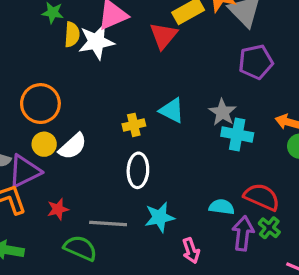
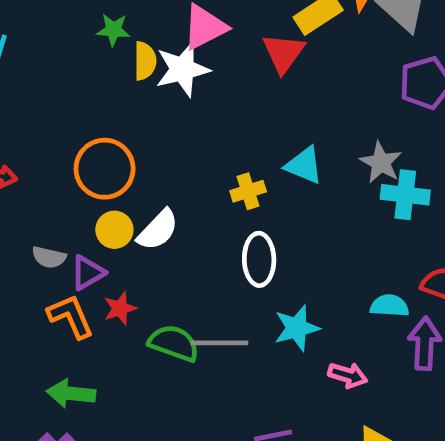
purple triangle: (25, 171) -> (88, 273), size x0.7
red star: (58, 209) -> (120, 308), moved
green semicircle: (80, 248) -> (174, 343), moved
pink arrow: (191, 251) -> (348, 375), turned -50

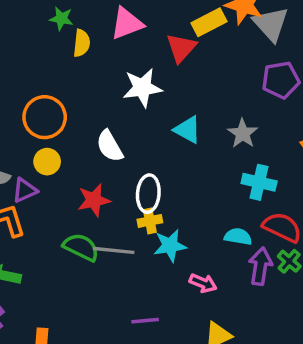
white star: (182, 69) -> (142, 88), moved
yellow cross: (248, 191) -> (150, 221), moved
cyan cross: (405, 195) -> (259, 182), moved
white semicircle: (158, 230) -> (110, 146), moved, turned 100
red star: (120, 308) -> (94, 200), moved, size x1.4

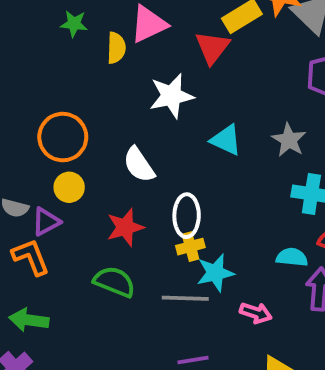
yellow semicircle: (82, 43) -> (116, 48), moved
gray line: (114, 250) -> (185, 298), moved

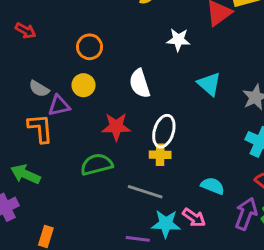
white star: (171, 96) -> (178, 40), size x0.7
orange circle: (63, 137) -> (90, 47), size x0.7
cyan semicircle: (292, 257) -> (213, 186), moved
cyan star: (215, 273) -> (166, 224), moved
green semicircle: (114, 282) -> (97, 164), turned -52

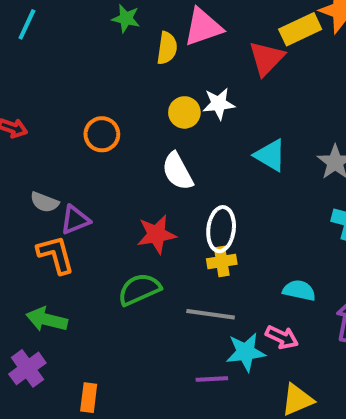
yellow circle: (83, 85) -> (184, 112), moved

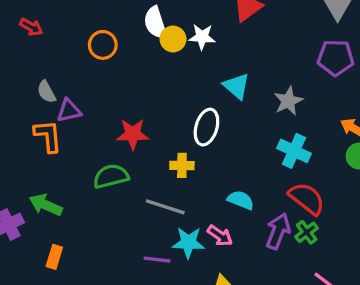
white semicircle: (177, 171) -> (155, 23), moved
gray semicircle: (44, 202) -> (46, 92), turned 30
white ellipse: (221, 229) -> (206, 127), moved
green arrow: (47, 319) -> (46, 205), moved

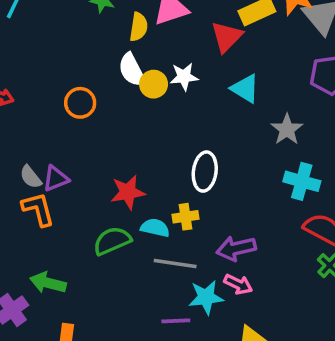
cyan triangle: (237, 86) -> (245, 89), moved
gray semicircle: (46, 92) -> (31, 177), moved
cyan semicircle: (241, 200) -> (155, 228), moved
purple arrow: (278, 231) -> (236, 248), moved, turned -114

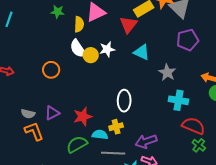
gray semicircle: (31, 177) -> (28, 114), turned -32
purple triangle: (56, 179) -> (52, 113), moved

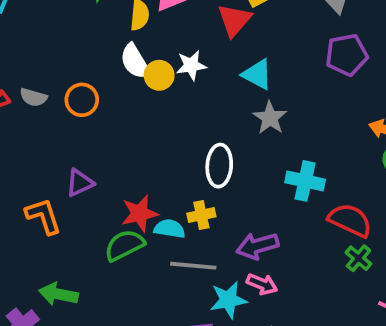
gray star: (167, 72) -> (270, 118), moved
cyan cross: (178, 100) -> (305, 181), moved
gray semicircle: (28, 114) -> (33, 97), moved
red star: (83, 116) -> (140, 213), moved

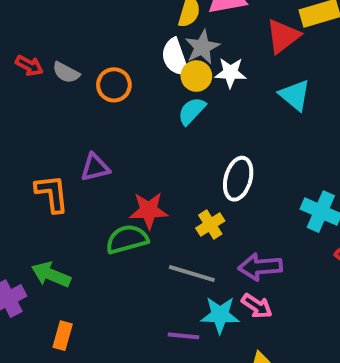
gray star: (270, 118) -> (202, 47), moved
yellow cross: (201, 215) -> (210, 224), turned -32
cyan semicircle: (170, 229) -> (192, 111), moved, turned -68

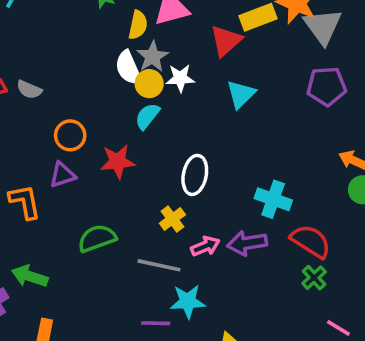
orange circle: (114, 85) -> (70, 135), moved
cyan triangle: (295, 95) -> (241, 94), turned 40
red star: (149, 210) -> (118, 162), moved
purple arrow: (260, 267) -> (247, 243), moved
pink arrow: (257, 306) -> (205, 246), moved, turned -52

